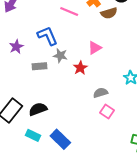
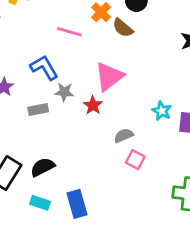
brown semicircle: (109, 13) -> (123, 28), turned 63
pink triangle: (95, 48) -> (109, 76), size x1.6
blue rectangle: (60, 139) -> (77, 204), turned 36

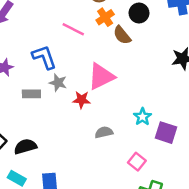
red star: (93, 105) -> (81, 100), turned 30
pink square: (135, 160) -> (137, 162), moved

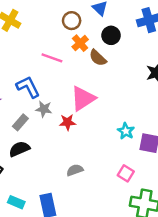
gray rectangle: (31, 94) -> (20, 122), turned -42
gray semicircle: (104, 132) -> (75, 170), moved
black semicircle: (25, 146) -> (19, 149), moved

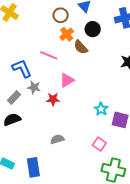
pink line: (52, 58) -> (49, 55), moved
pink triangle: (83, 98) -> (67, 80), size x0.7

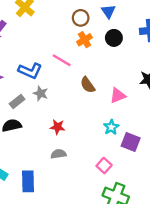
brown semicircle: (81, 47) -> (88, 85), moved
blue L-shape: (22, 68) -> (30, 71), turned 130
pink triangle: (67, 80) -> (118, 96), moved
red star: (53, 99) -> (57, 127), moved

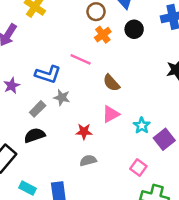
pink triangle: (118, 96) -> (111, 114), moved
purple square: (131, 142) -> (164, 139), turned 36

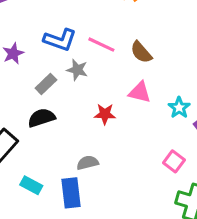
pink line: (81, 59) -> (101, 45), moved
pink triangle: (111, 114) -> (140, 92), turned 42
gray semicircle: (88, 160) -> (88, 163), moved

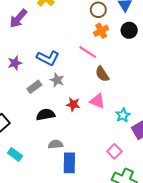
pink line: (101, 45) -> (88, 52), moved
red star: (105, 114) -> (73, 104), moved
black semicircle: (42, 118) -> (46, 115), moved
blue rectangle: (71, 193) -> (69, 163), moved

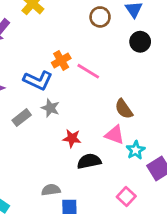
orange cross: (101, 31) -> (61, 60), moved
brown semicircle: (102, 74) -> (124, 109), moved
pink triangle: (97, 101) -> (115, 135), moved
black semicircle: (46, 115) -> (89, 161), moved

